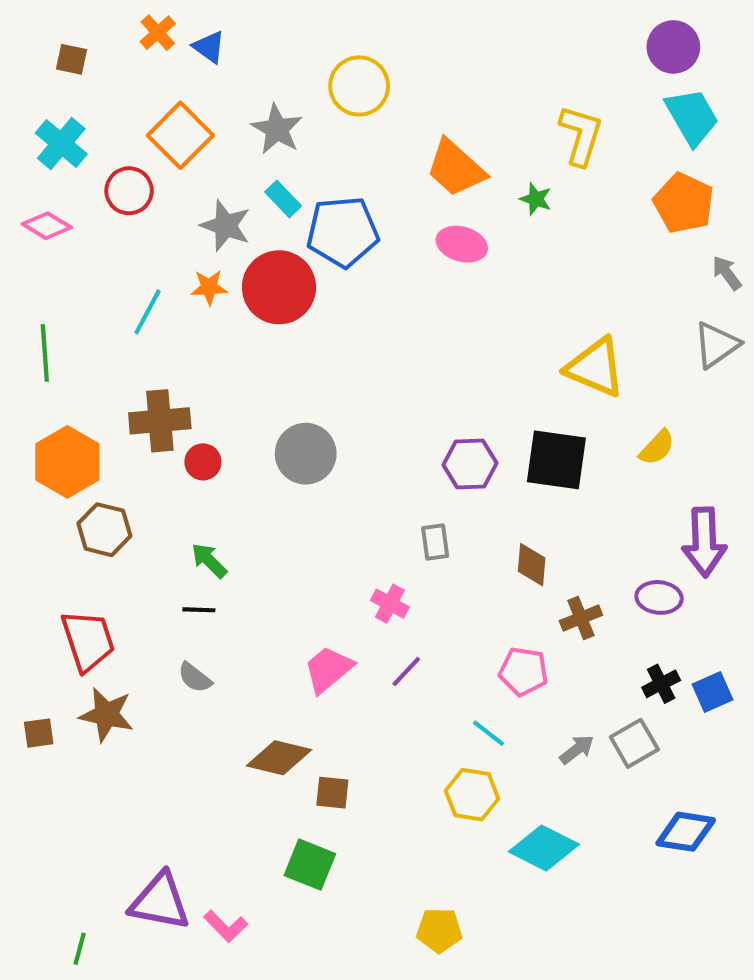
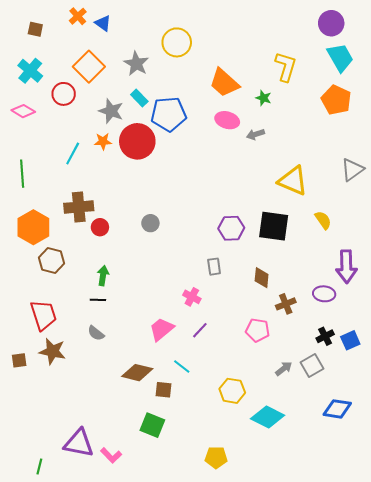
gray arrow: (727, 273) -> (255, 134), moved, turned -72
yellow semicircle: (657, 448) -> (323, 220), turned -78
gray circle: (306, 454) -> (150, 223), size x0.6
green arrow: (209, 561) -> (103, 276), turned 54
cyan line: (489, 733) -> (182, 367), moved

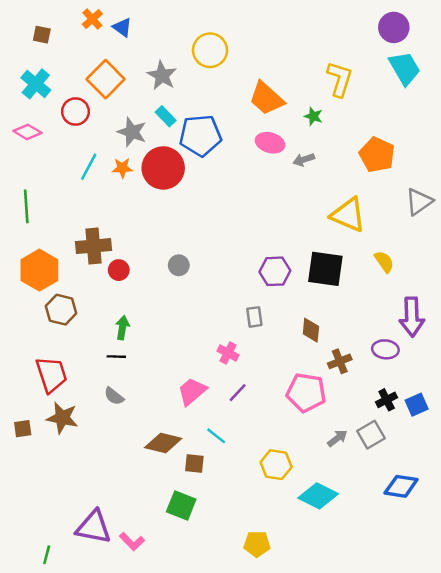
orange pentagon: (336, 100) -> (377, 155), moved
cyan line: (73, 153) -> (89, 167), moved
pink pentagon: (257, 330) -> (306, 393), size x1.4

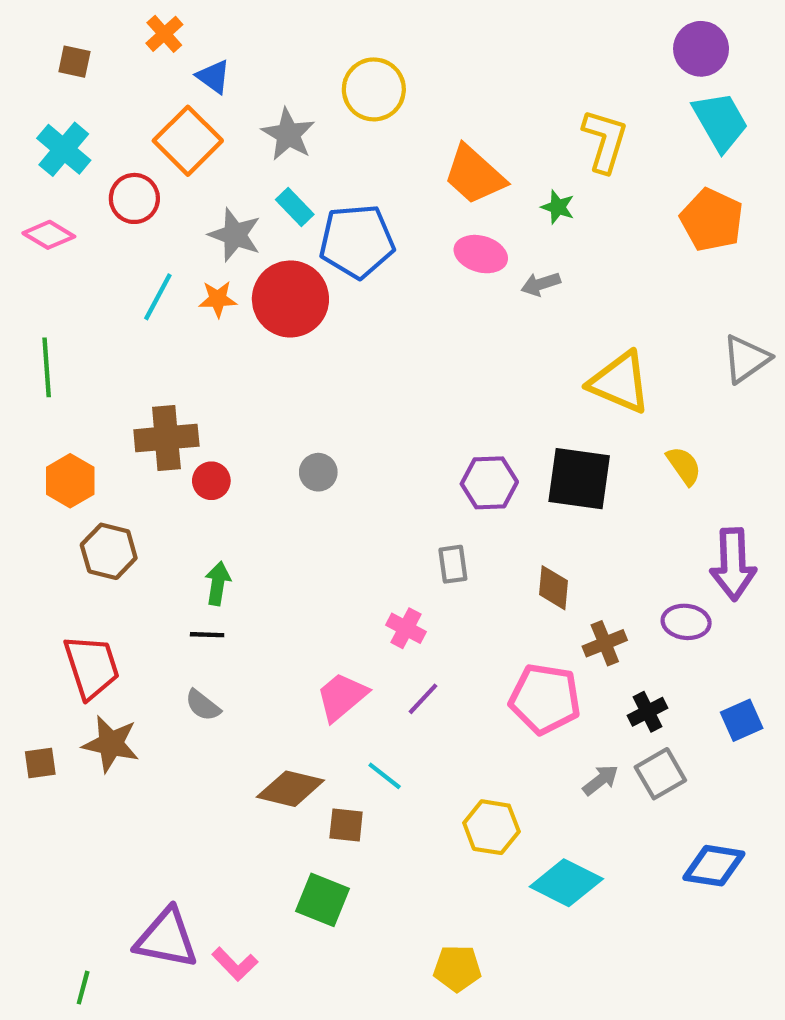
blue triangle: (122, 27) -> (213, 77), moved
orange pentagon: (377, 155) -> (712, 220), moved
orange hexagon: (39, 270) -> (70, 481), size x0.7
black cross: (387, 400) -> (648, 712), moved

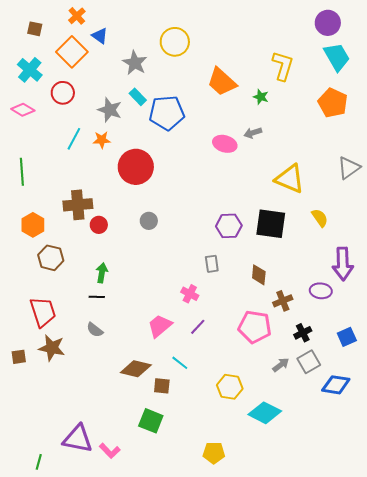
orange square: (188, 141) -> (72, 52), moved
pink ellipse: (481, 254) -> (225, 144), moved
red circle: (290, 299) -> (136, 167), moved
blue diamond: (714, 866) -> (336, 385), moved

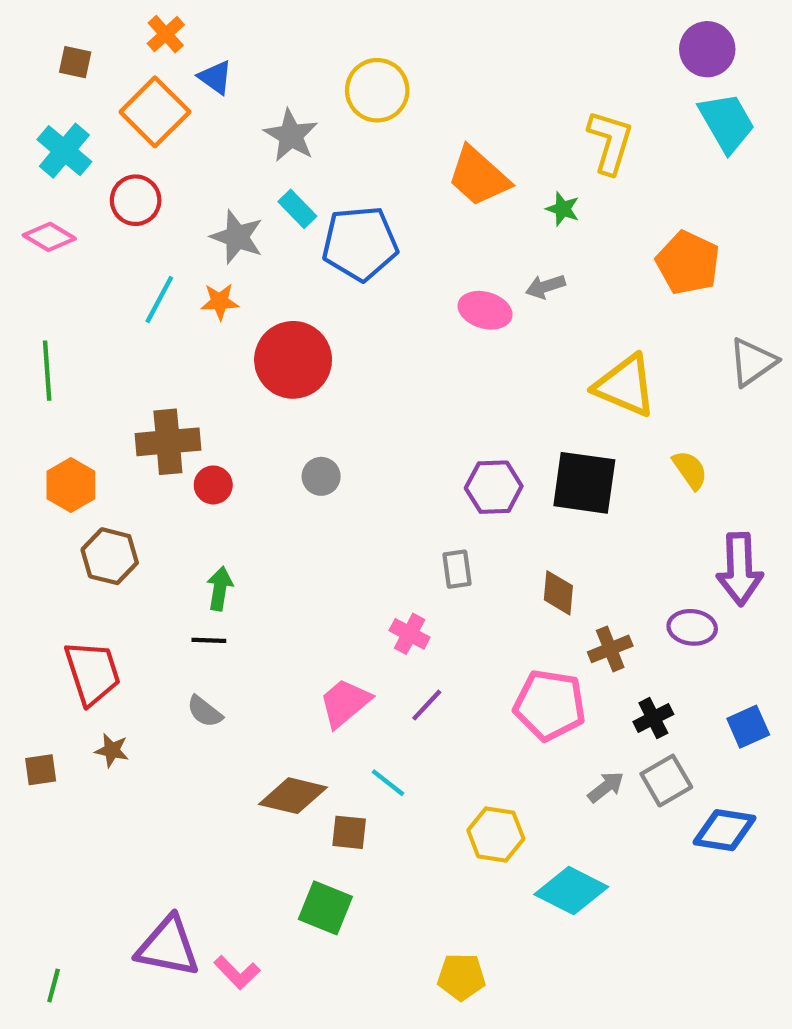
orange pentagon: (333, 103) -> (688, 263), moved
brown star: (52, 348) -> (112, 750), size x0.6
green line: (39, 462) -> (54, 985), moved

